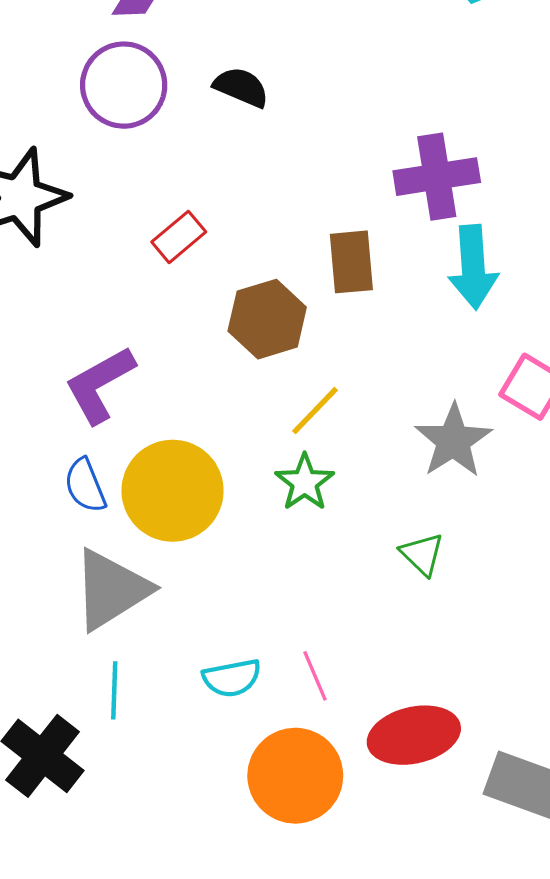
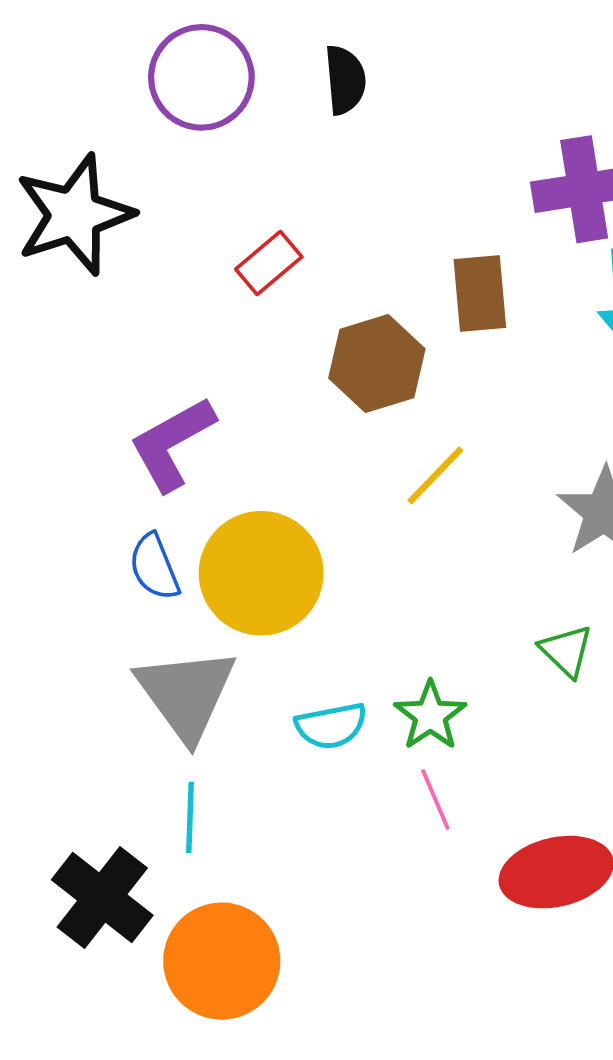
black semicircle: (241, 87) -> (345, 80), turned 62
green star: (305, 482) -> (430, 716), moved
gray triangle: (111, 590) -> (186, 694), turned -34
cyan semicircle: (232, 678) -> (331, 726), moved
orange circle: (295, 776) -> (222, 961), moved

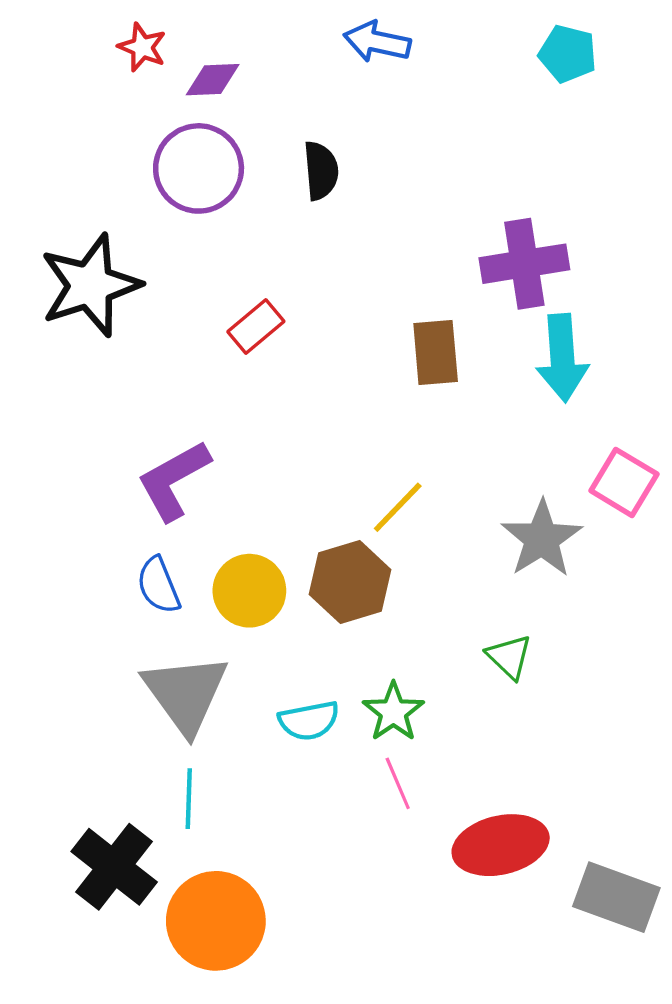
brown hexagon: (377, 363) -> (350, 582), moved
yellow circle: (261, 573) -> (249, 591), size x0.7

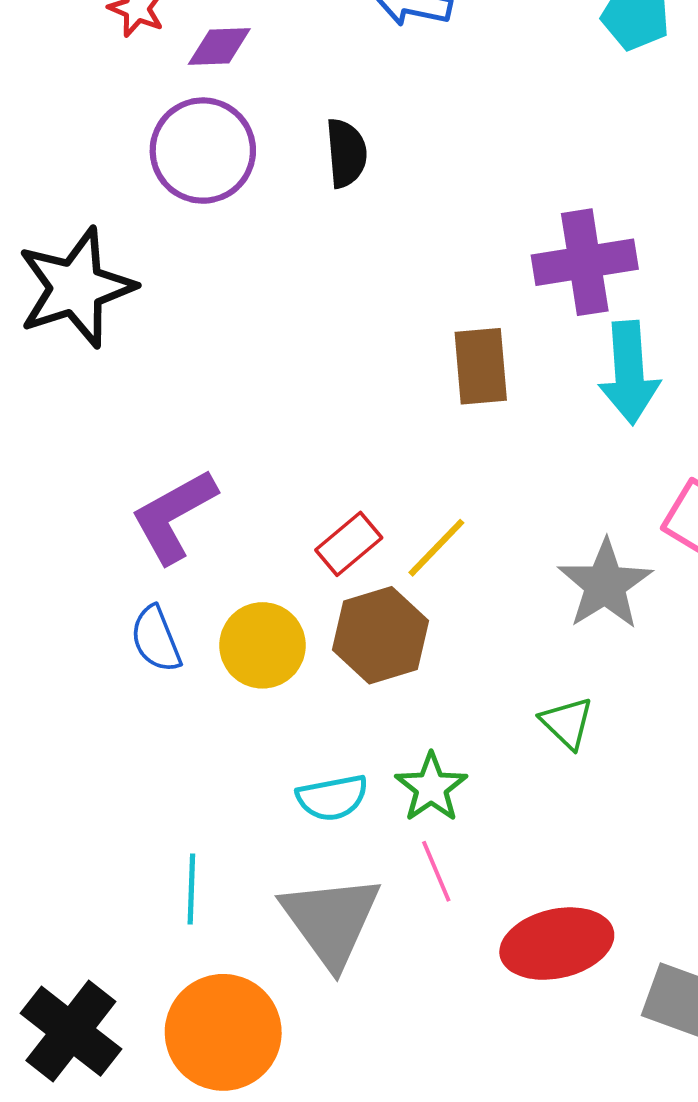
red rectangle: (256, 327) -> (349, 544), moved
gray triangle: (186, 694) -> (331, 921), moved
black cross: (114, 867) -> (71, 1031), moved

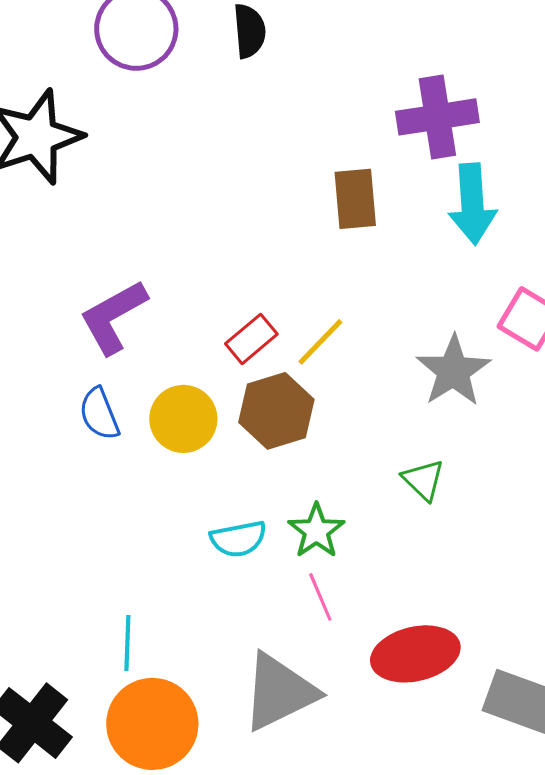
cyan line: (191, 889) -> (127, 643), moved
gray triangle: (331, 921) -> (279, 692), moved, turned 40

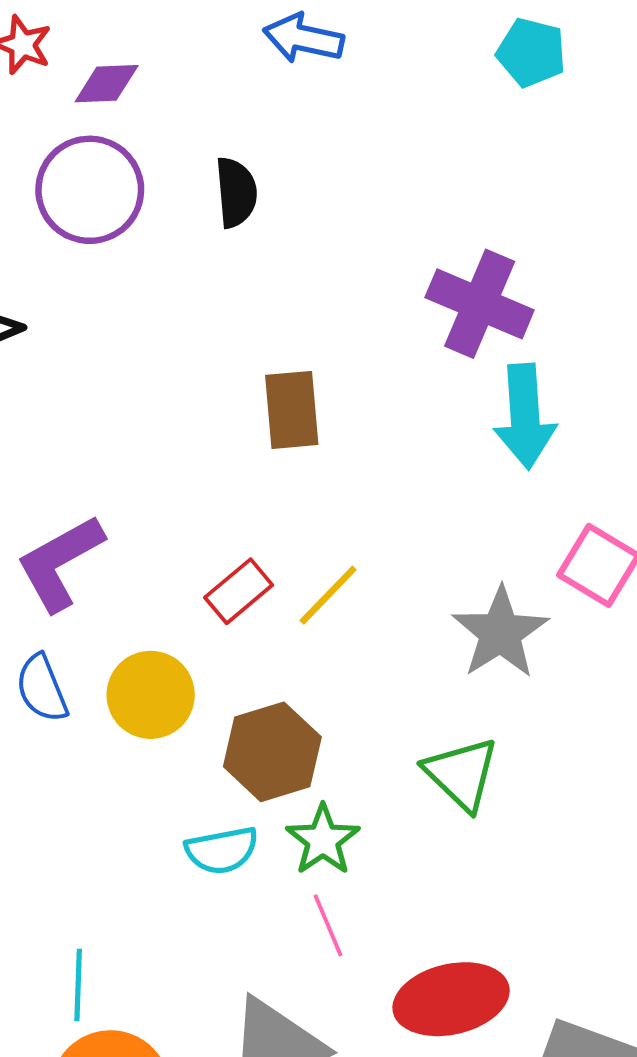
purple cross: (437, 117) -> (480, 304), turned 32
brown rectangle: (355, 199) -> (292, 410), moved
brown hexagon: (276, 411) -> (272, 752), moved
green triangle: (423, 480) -> (461, 774), size x1.4

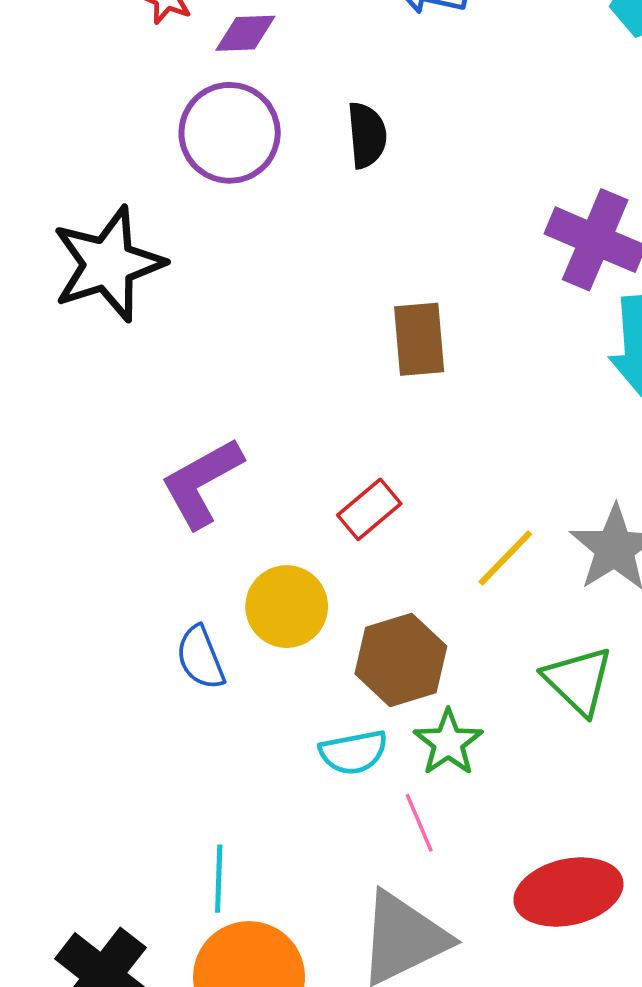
yellow line: (328, 595) -> (505, 558), moved
blue semicircle: (42, 688) -> (200, 658), moved
pink line: (328, 925) -> (419, 823), moved

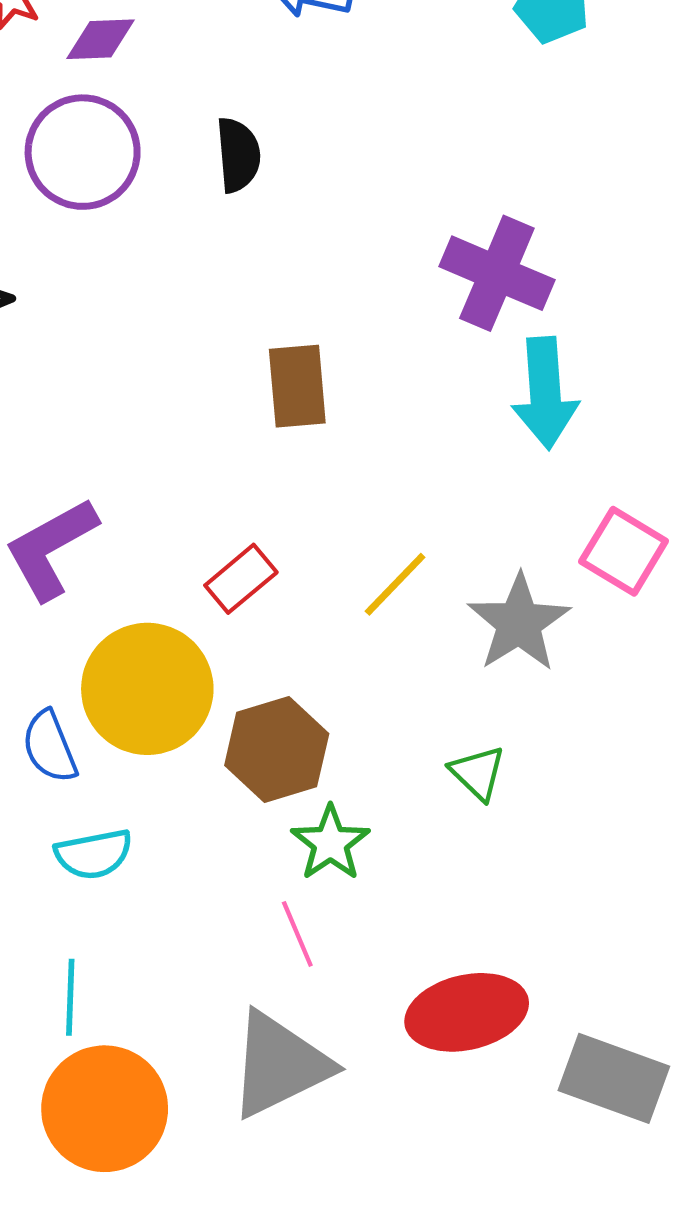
yellow line: (505, 558) -> (395, 584), moved
yellow circle: (287, 607) -> (147, 689), size x1.4
green triangle: (578, 681) -> (478, 773), size x0.7
cyan semicircle: (353, 752) -> (94, 854), moved

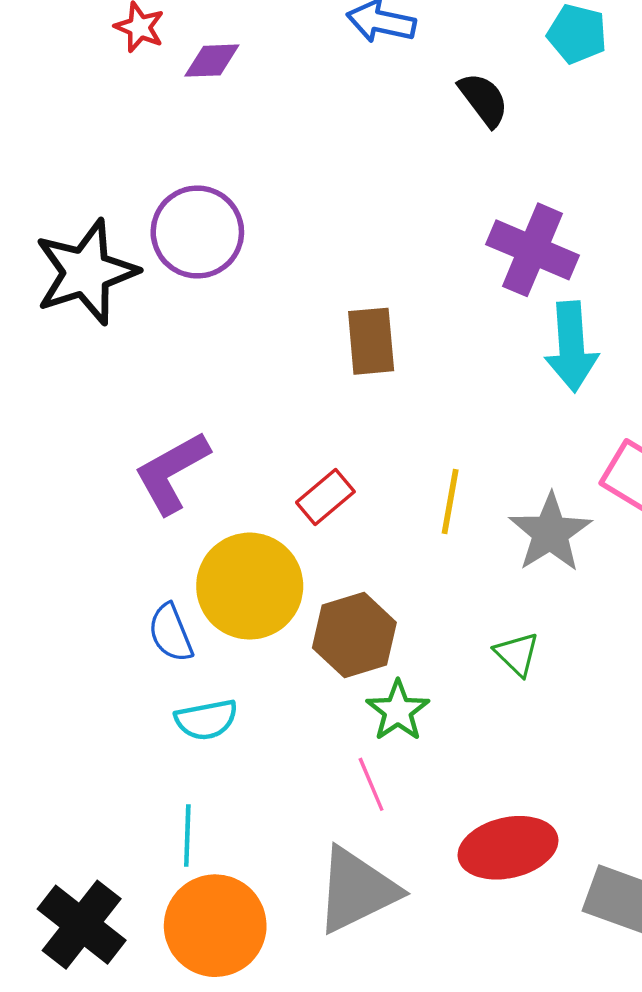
purple circle: (83, 152) -> (197, 232), moved
black semicircle: (238, 155) -> (484, 100), moved, turned -32
yellow line: (395, 584) -> (450, 501), turned -34

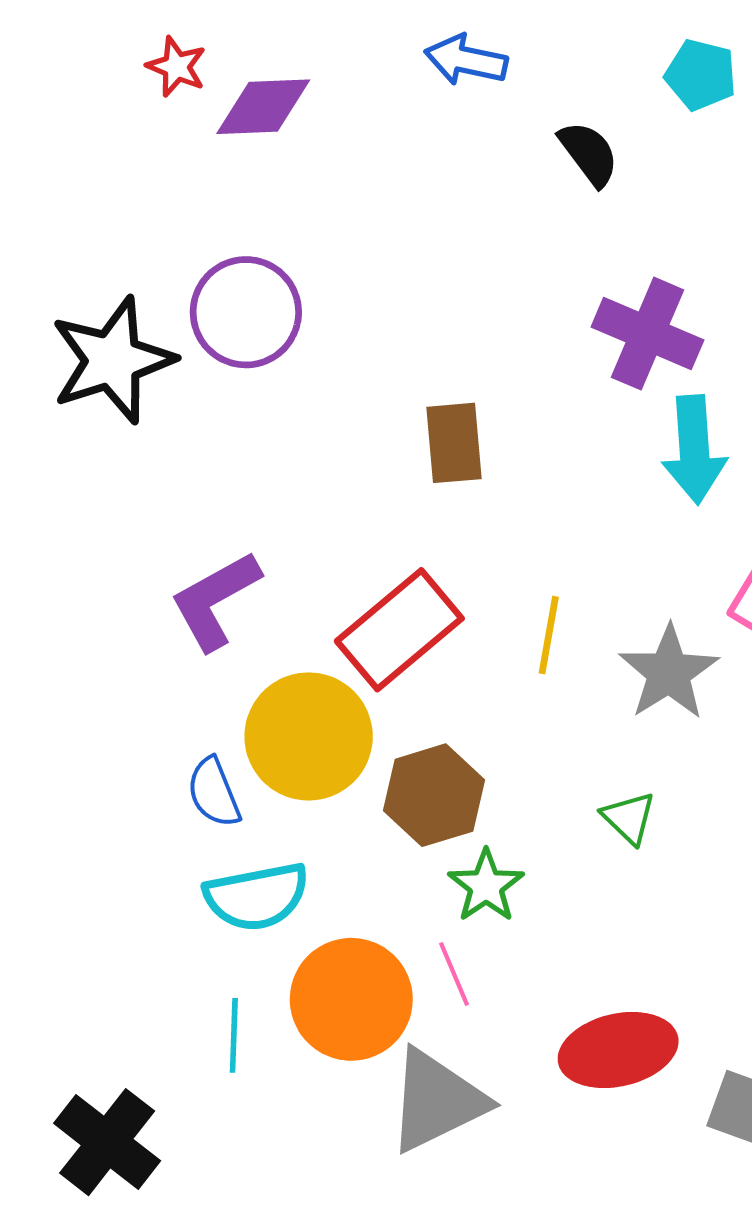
purple diamond: (212, 61) -> (263, 107), size x1.4
red rectangle: (325, 497) -> (399, 630), size x1.8
cyan semicircle: (206, 720) -> (257, 897), size x1.4
orange circle: (215, 926) -> (351, 999), moved

